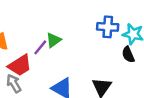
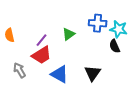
green triangle: (54, 40) -> (69, 34), moved
red trapezoid: (20, 65) -> (42, 55), moved

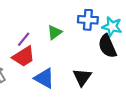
black semicircle: (115, 46) -> (107, 46), size x1.5

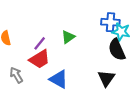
blue cross: (88, 20) -> (110, 22), moved
black triangle: (82, 77) -> (106, 78), moved

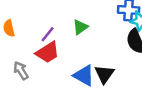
black triangle: (106, 78) -> (104, 74), moved
blue triangle: (59, 79) -> (84, 75), moved

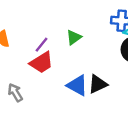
gray arrow: (21, 71) -> (15, 92), moved
black triangle: (104, 74) -> (98, 84), turned 30

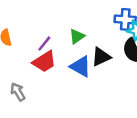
black triangle: (98, 84) -> (101, 57), moved
blue triangle: (77, 85) -> (81, 66), moved

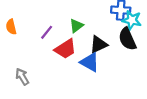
red trapezoid: (44, 62) -> (65, 49), moved
blue triangle: (81, 66) -> (90, 62), moved

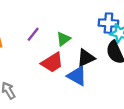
purple line: (47, 32) -> (33, 34), moved

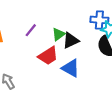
black triangle: (86, 58) -> (71, 40), moved

